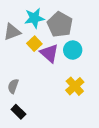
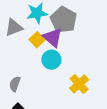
cyan circle: (73, 50) -> (51, 60), moved
purple triangle: (49, 53) -> (53, 37), moved

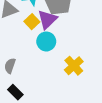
purple triangle: (53, 37) -> (47, 19), turned 35

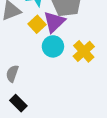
yellow cross: (74, 66) -> (84, 51), moved

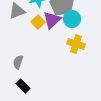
cyan circle: (53, 46) -> (72, 19), moved
yellow cross: (84, 51) -> (76, 44), turned -30

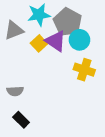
purple triangle: (52, 20) -> (56, 41), turned -42
gray semicircle: (18, 62) -> (15, 91), turned -112

